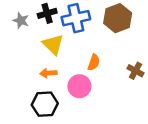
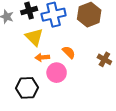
orange semicircle: (94, 62) -> (69, 52), turned -64
orange arrow: (48, 73) -> (42, 57), moved

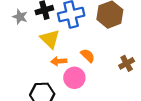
brown cross: (104, 59) -> (127, 63), turned 32

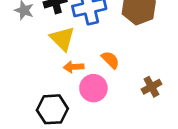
brown cross: (127, 63) -> (151, 87), moved

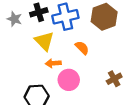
orange semicircle: (110, 60) -> (82, 48), moved

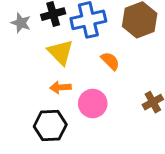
orange arrow: (53, 63) -> (60, 87), moved

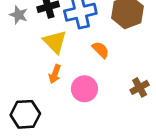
orange arrow: (60, 87) -> (55, 74), turned -66
black hexagon: (50, 125) -> (25, 114), moved

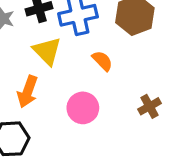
orange arrow: (55, 74) -> (28, 92), moved, size x1.4

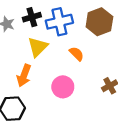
yellow triangle: (47, 51) -> (38, 47), turned 30

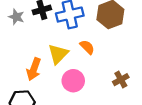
yellow triangle: (38, 47) -> (58, 54), moved

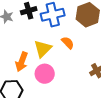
pink circle: (73, 81) -> (45, 74), moved

